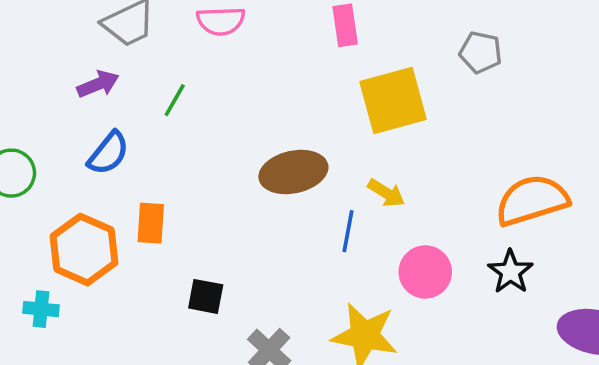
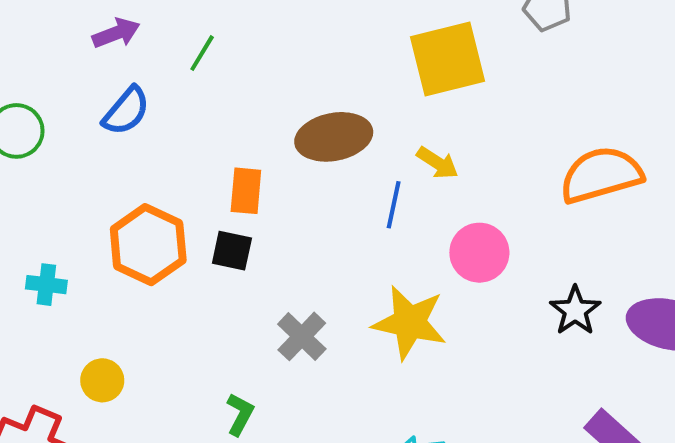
orange rectangle: (151, 223) -> (246, 191), moved
orange hexagon: (84, 250) -> (148, 245), moved
black star: (510, 272) -> (575, 311), moved
black square: (206, 296) -> (232, 251), moved

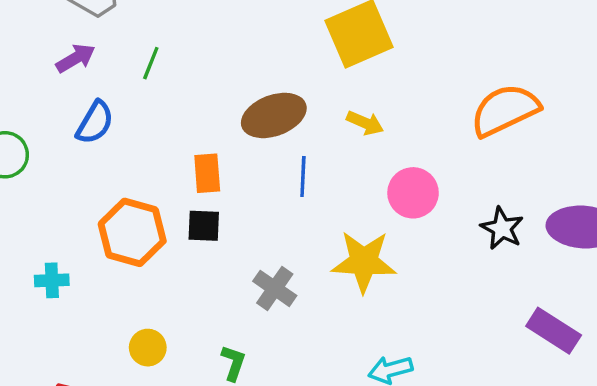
blue line: (394, 205) -> (303, 176), moved
yellow circle: (102, 380) -> (148, 348), moved

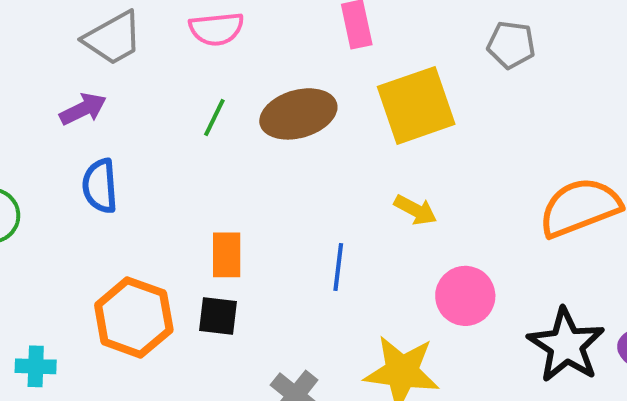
green line: (151, 63) -> (214, 117), moved
brown ellipse: (274, 115) -> (298, 114), moved
blue semicircle: (95, 123) -> (100, 186), turned 141
black star: (502, 228) -> (566, 345), size x1.5

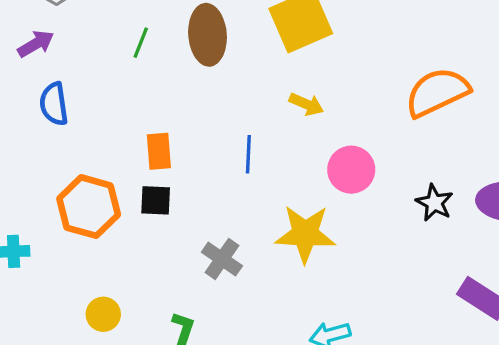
brown ellipse: (298, 114) -> (208, 35), turned -74
black star: (566, 345) -> (434, 203), size x0.6

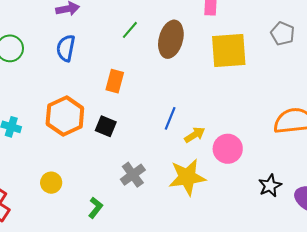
yellow arrow: (306, 104) -> (195, 135), moved, turned -75
orange rectangle: (159, 151) -> (115, 81), moved
yellow star: (305, 234) -> (187, 177), turned -30

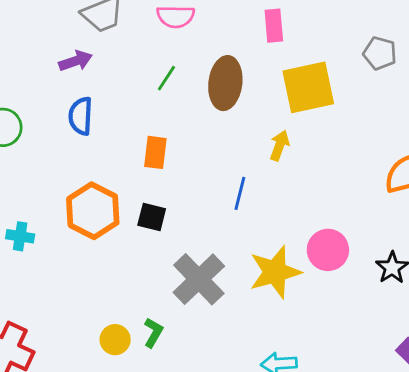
yellow arrow: (195, 135) -> (279, 145), moved, turned -30
pink circle: (228, 149) -> (328, 250), moved
gray cross: (133, 175) -> (199, 279), size x1.5
yellow circle: (51, 183) -> (115, 340), moved

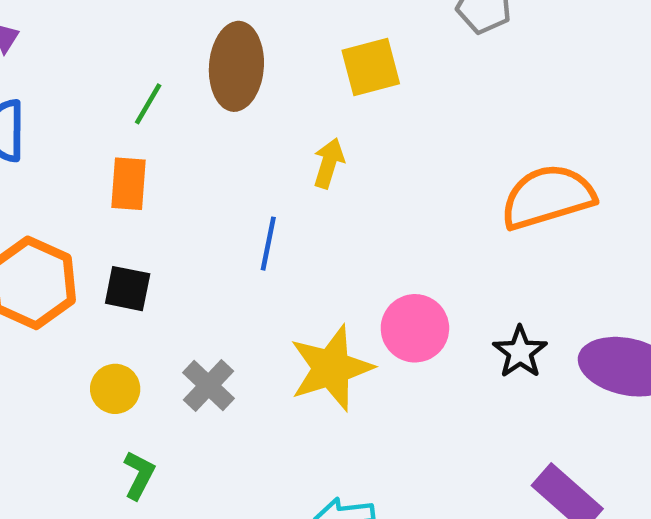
green line: (166, 78) -> (148, 104), moved
yellow square: (308, 87) -> (371, 67), size x0.7
gray cross: (199, 279) -> (208, 385), size x0.6
yellow circle: (115, 340) -> (115, 389), moved

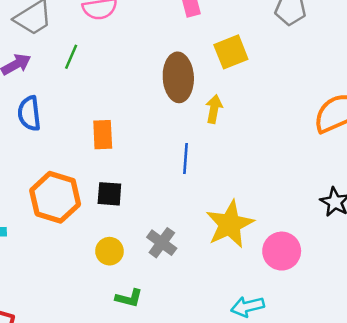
brown ellipse: (236, 66) -> (178, 77), moved
green line: (148, 104) -> (71, 57), moved
pink circle: (415, 328) -> (282, 251), moved
green L-shape: (139, 475) -> (129, 298), turned 84

